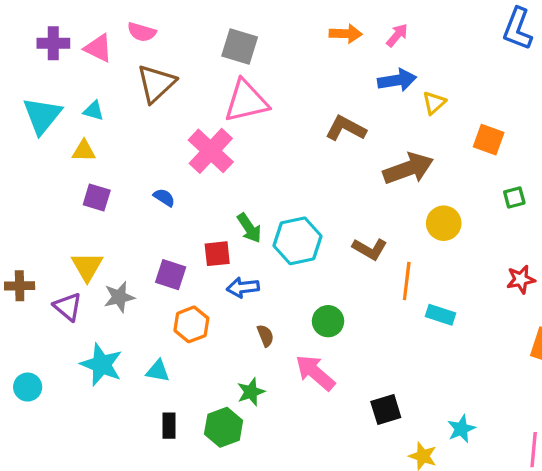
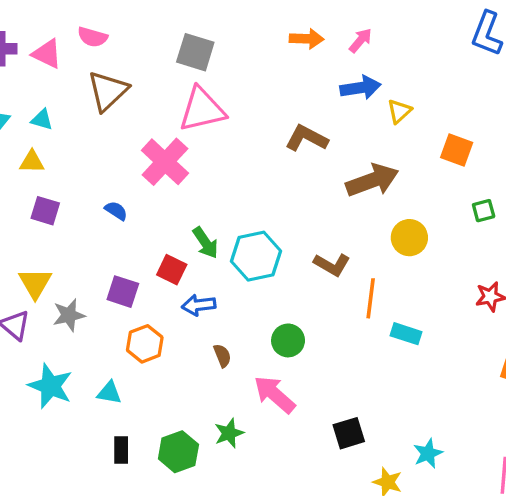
red square: (217, 254) -> (172, 270), turned 32
green star: (251, 392) -> (229, 433), moved

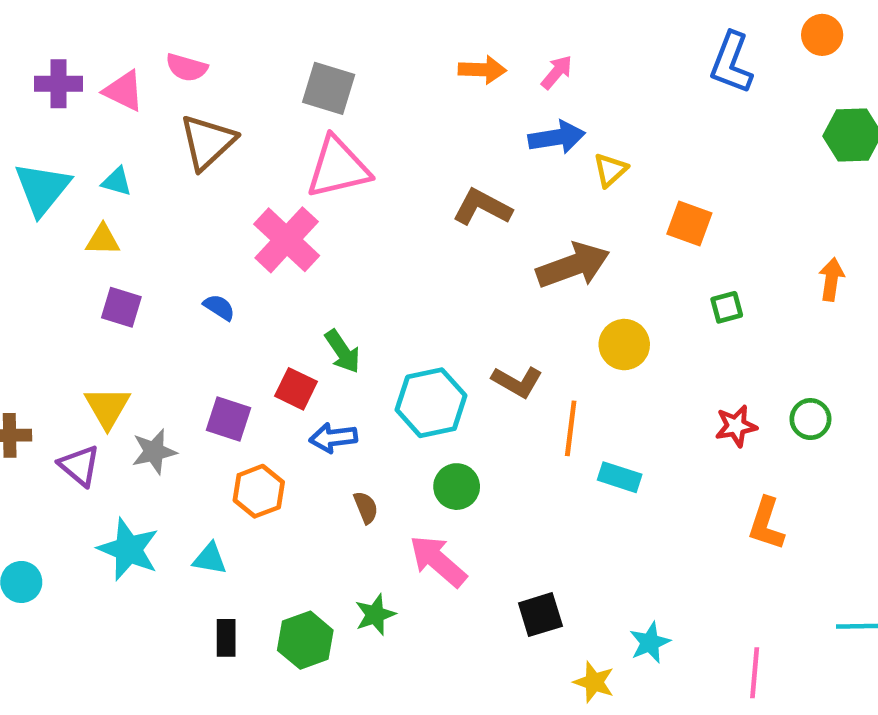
cyan hexagon: (256, 256) -> (431, 403), moved

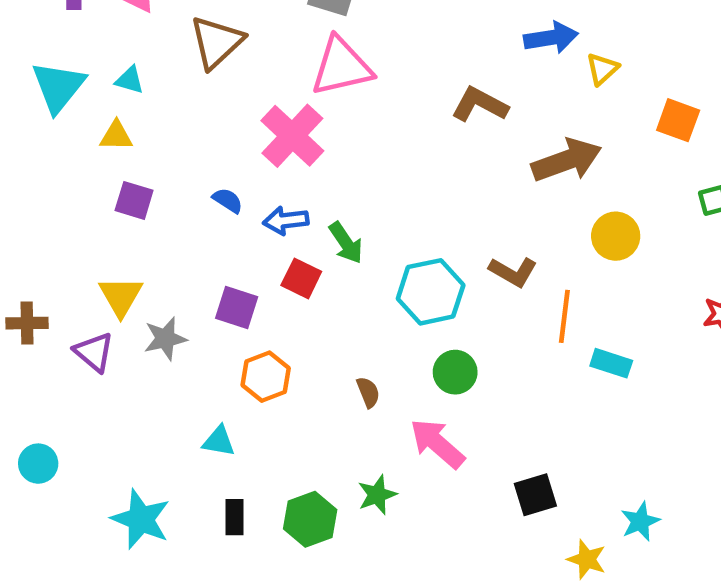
blue arrow: (333, 438) -> (286, 221), moved
cyan star: (128, 549) -> (141, 519), moved

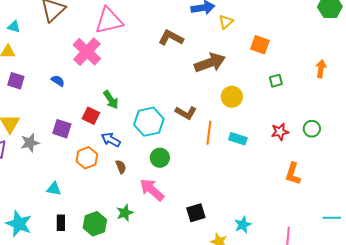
blue arrow: (286, 221) -> (111, 140), moved, turned 36
cyan rectangle: (611, 363) -> (238, 139), moved
orange hexagon: (266, 377) -> (87, 158), moved

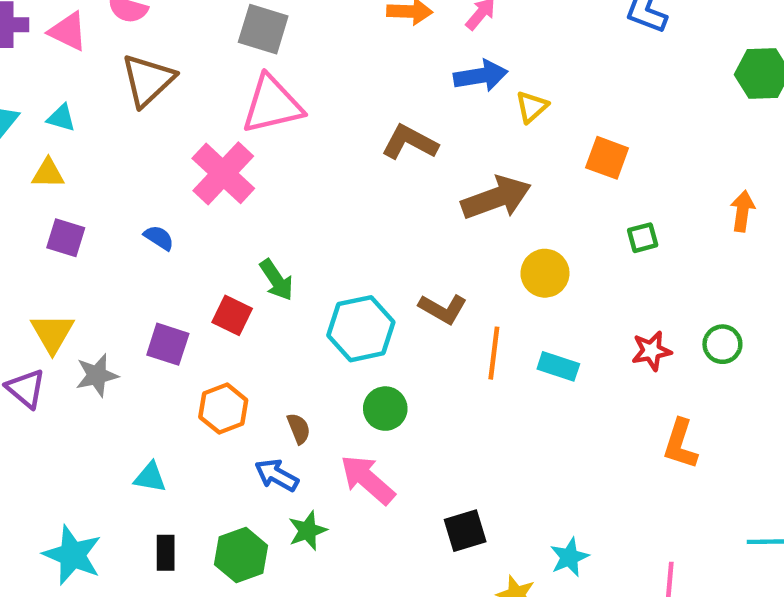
blue arrow: (111, 140) -> (277, 475), moved

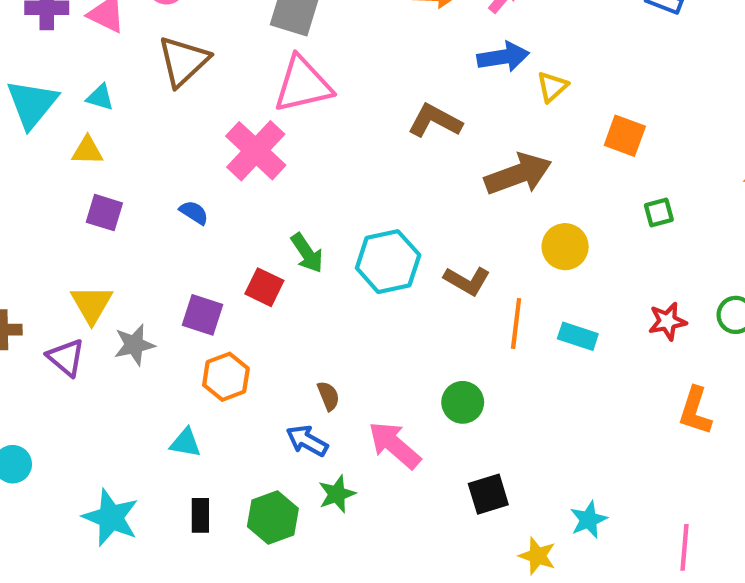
cyan hexagon: (361, 329) -> (388, 262), moved
orange hexagon: (223, 409) -> (226, 377), moved
green circle: (385, 409) -> (463, 402), moved

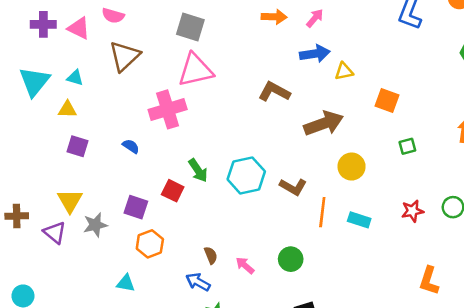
yellow triangle: (552, 87) -> (344, 71), turned 30
pink cross: (256, 151) -> (168, 109), turned 30
orange L-shape: (695, 411) -> (429, 281), moved
pink arrow: (394, 445) -> (245, 265), moved, size x0.6

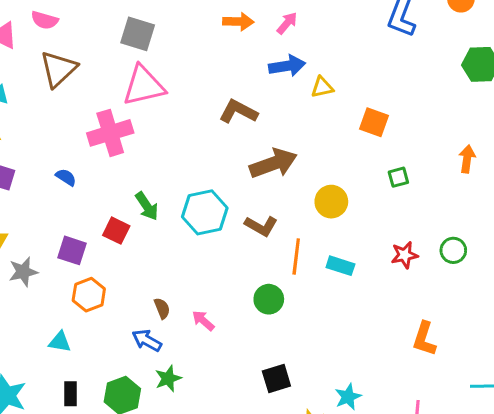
brown arrow: (324, 123) -> (273, 163), moved
green circle: (291, 259) -> (269, 299), moved

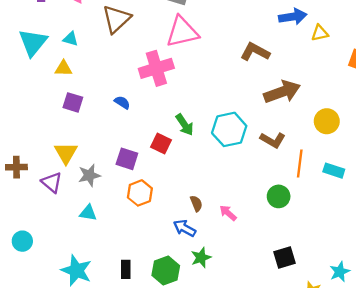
cyan triangle: (60, 342) -> (88, 213), moved

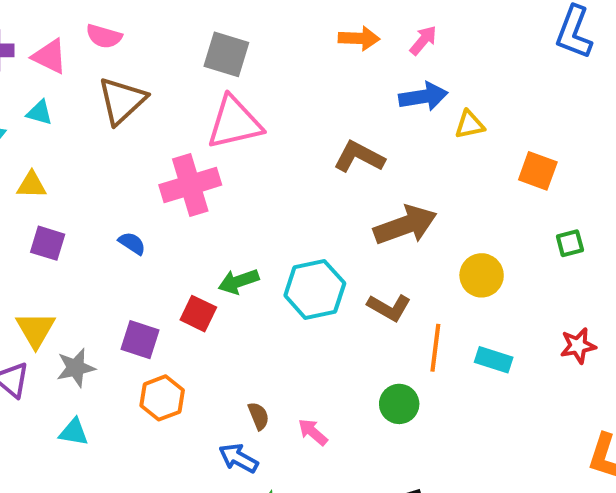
cyan triangle: (71, 39) -> (40, 113), moved
green arrow: (185, 125) -> (238, 281), turned 105

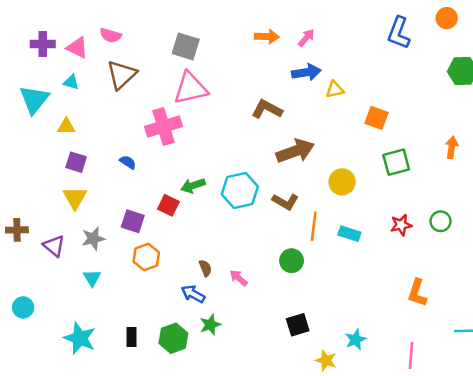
green square: (570, 243) -> (396, 162), size x1.6
yellow triangle: (36, 330) -> (75, 198), moved
cyan triangle: (74, 432) -> (92, 278), turned 48

